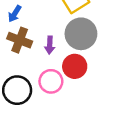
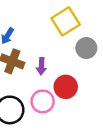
gray circle: (81, 34) -> (86, 48), moved, size x0.7

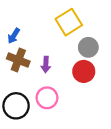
red circle: (66, 87) -> (84, 71), moved

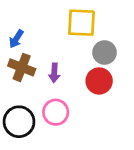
yellow square: (69, 22) -> (81, 23), turned 35

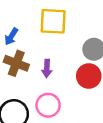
yellow square: (81, 23) -> (53, 21), moved

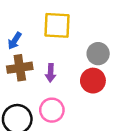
brown cross: (16, 63) -> (20, 68), turned -30

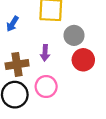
gray circle: (98, 54) -> (74, 35), moved
brown cross: (20, 68) -> (17, 64), moved

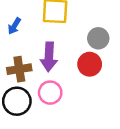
gray circle: (74, 35) -> (98, 38), moved
purple arrow: (45, 53) -> (49, 57), size x1.6

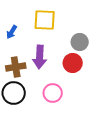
pink circle: (50, 93) -> (53, 93), moved

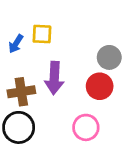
yellow square: (45, 20) -> (42, 34), moved, size x0.7
pink circle: (53, 93) -> (86, 127), moved

